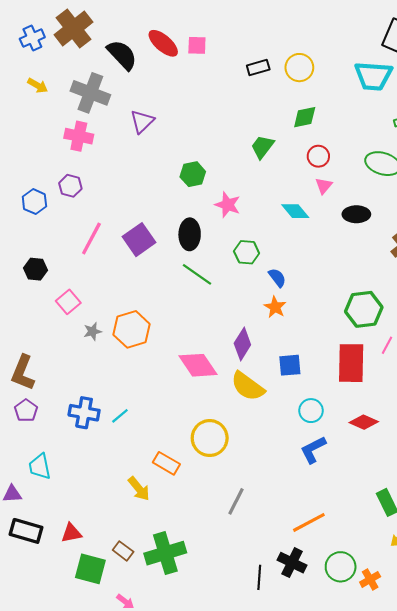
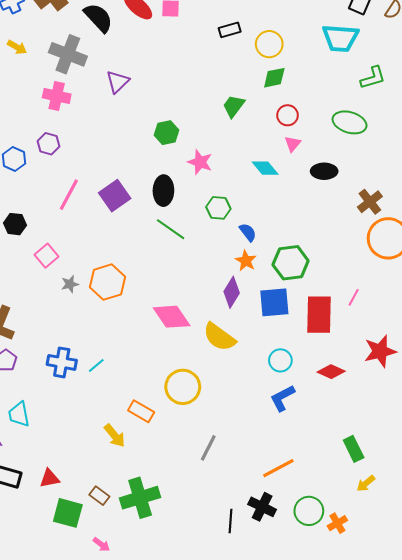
yellow circle: (299, 68) -> (269, 44), moved
green hexagon: (364, 309) -> (291, 263), moved
purple diamond: (242, 344) -> (232, 292), moved
blue square: (290, 365) -> (274, 302), moved, size x1.4

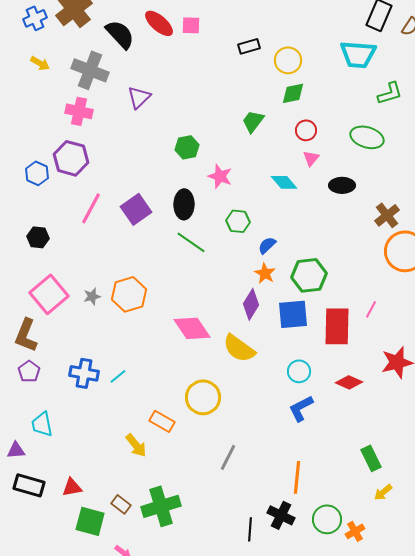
purple hexagon: (49, 144) -> (71, 158), size x1.6
blue semicircle: (248, 232) -> (267, 245), turned -96
pink square: (46, 256) -> (49, 294), moved, size x1.6
orange line: (278, 468) -> (297, 477), turned -56

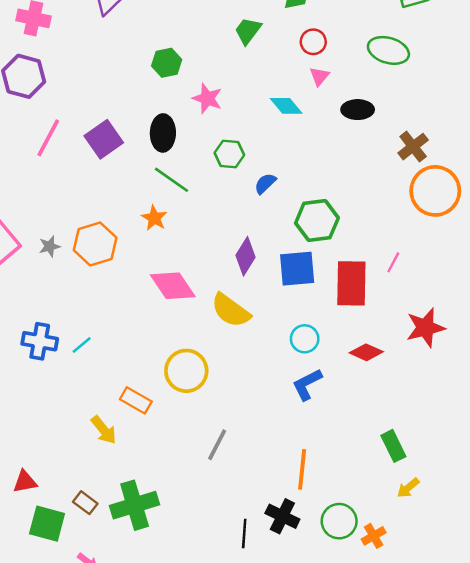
orange star: (265, 273) -> (154, 218), moved

